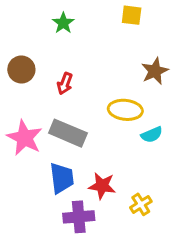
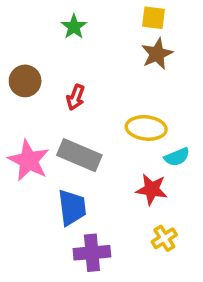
brown star: (155, 71) -> (157, 54), moved
red star: (102, 186) -> (152, 189), moved

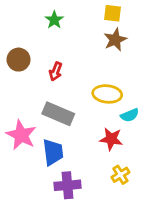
pink star: (29, 161) -> (21, 135), moved

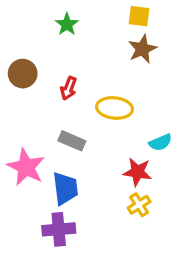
yellow ellipse: (107, 94) -> (114, 108), moved
gray rectangle: (58, 114) -> (72, 141), size x0.7
yellow cross: (120, 175) -> (139, 205), moved
purple cross: (67, 185) -> (59, 229), moved

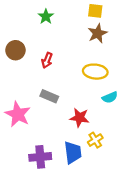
yellow ellipse: (114, 108) -> (95, 72), moved
red star: (137, 172) -> (80, 118), moved
blue trapezoid: (65, 188) -> (73, 152), moved

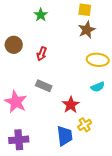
yellow ellipse: (95, 72) -> (98, 60), moved
red star: (80, 118) -> (71, 105), turned 30
purple cross: (40, 157) -> (19, 140), moved

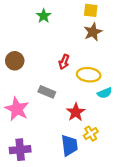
brown circle: (14, 45) -> (15, 61), moved
red arrow: (42, 54) -> (64, 62), moved
yellow ellipse: (98, 60) -> (89, 75), moved

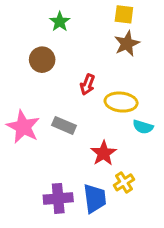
brown circle: (15, 61) -> (42, 60), moved
cyan semicircle: (105, 93) -> (143, 127), turned 40
pink star: (17, 109) -> (23, 127), moved
purple cross: (20, 150) -> (58, 198), moved

